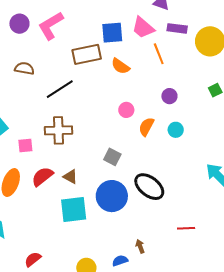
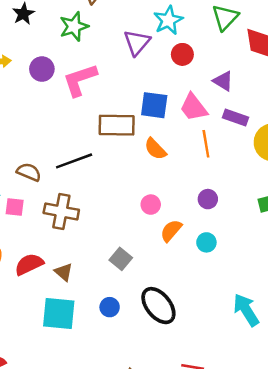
brown semicircle: (24, 68) -> (29, 172), moved
pink square: (25, 146) -> (15, 207), moved
blue circle: (112, 196) -> (110, 307), size x0.5

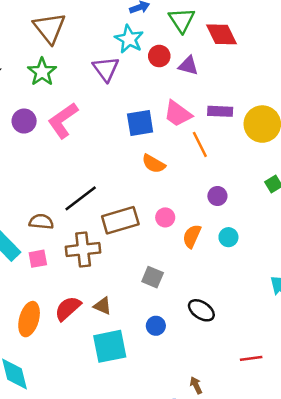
red circle: (182, 54) -> (159, 56), moved
purple triangle: (223, 81) -> (188, 66), moved
brown rectangle: (117, 125) -> (120, 220), moved
black ellipse: (158, 306) -> (201, 310), size x0.7

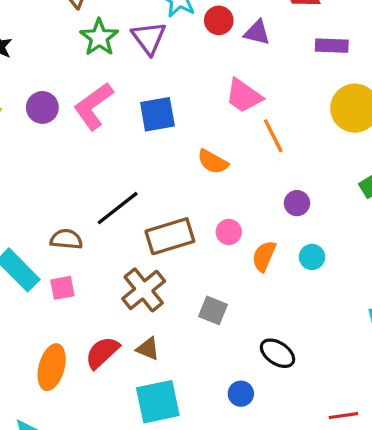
green star: (42, 72) -> (99, 37), moved
purple rectangle: (220, 111) -> (332, 46), moved
blue square: (140, 123) -> (157, 114), moved
brown cross: (83, 250) -> (144, 290), moved, turned -32
blue circle: (156, 326) -> (241, 394), moved

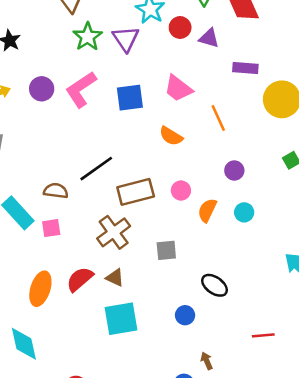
purple rectangle: (332, 46) -> (245, 68), moved
pink trapezoid: (244, 96) -> (178, 88), moved
gray square: (213, 310) -> (166, 250), turned -30

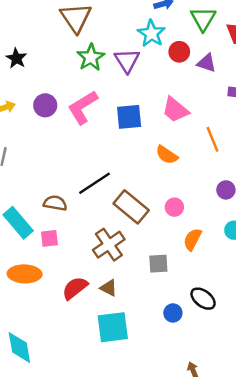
brown rectangle: (136, 192) -> (131, 207), turned 52
orange semicircle: (207, 210) -> (192, 239), moved
orange ellipse: (40, 289) -> (25, 274), moved, turned 72
blue circle: (185, 315) -> (173, 313), moved

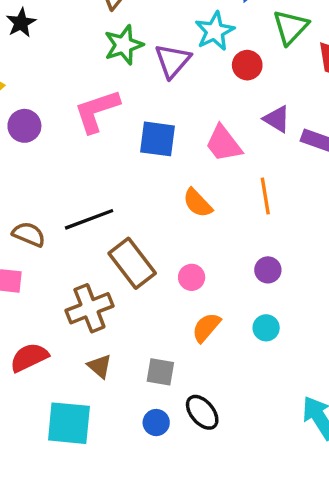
purple triangle: (207, 63) -> (277, 119), moved
purple circle: (45, 105) -> (24, 126), moved
gray square: (158, 264) -> (160, 372), moved
brown triangle: (109, 288) -> (100, 366), moved

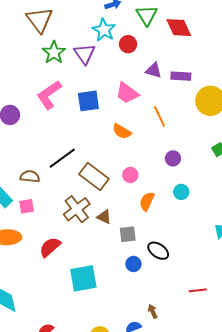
brown triangle: (100, 366) -> (104, 217), moved

